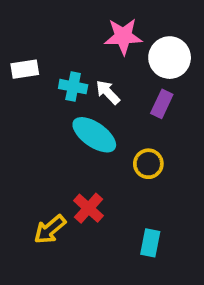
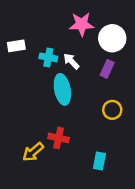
cyan ellipse: (94, 135) -> (62, 89), turned 44
yellow circle: (148, 164) -> (112, 110), moved
red cross: (88, 208) -> (59, 138), turned -30

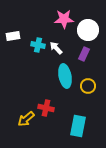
cyan ellipse: (62, 89) -> (65, 76), moved
cyan rectangle: (99, 161) -> (78, 126), size x1.5

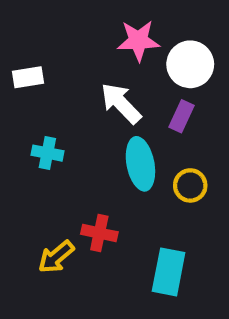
cyan cross: (38, 45) -> (47, 153), moved
white arrow: (56, 48) -> (121, 103), size x1.5

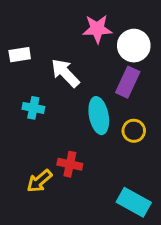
white arrow: (121, 103) -> (65, 73), moved
purple rectangle: (182, 116) -> (128, 82), size x1.4
cyan rectangle: (169, 272) -> (134, 202), moved, turned -72

